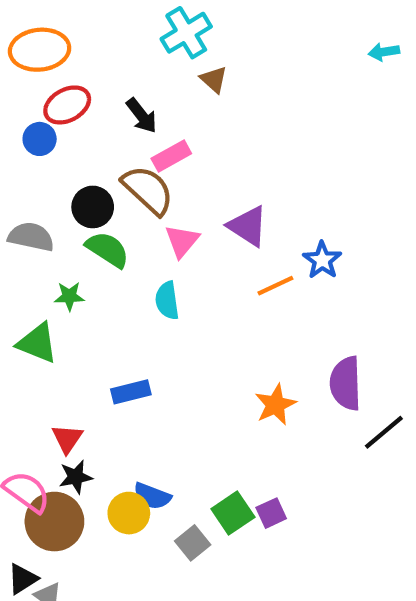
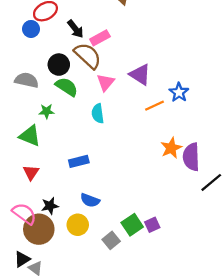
black arrow: (142, 116) -> (75, 29), moved
orange star: (275, 405) -> (171, 148), moved
red triangle: (67, 439) -> (31, 172), moved
blue semicircle: (152, 496) -> (90, 200), moved

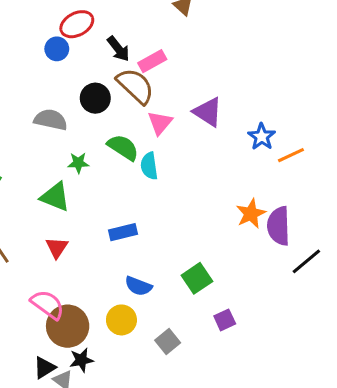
green semicircle: (67, 87) -> (123, 147), moved
orange line: (154, 106) -> (291, 155), moved
black star: (50, 206) -> (81, 360), moved
green square: (132, 225) -> (197, 278), moved

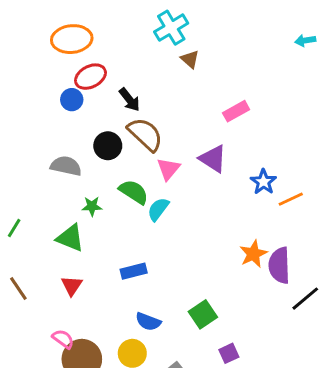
pink rectangle: (152, 61) -> (236, 111), moved
cyan semicircle: (149, 166) -> (158, 209), turned 45
pink semicircle: (48, 305) -> (63, 339), size x0.7

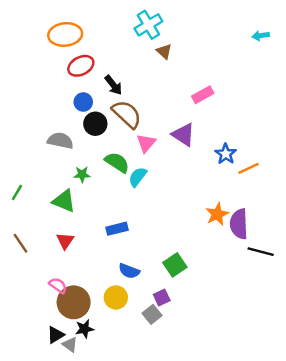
blue circle: (72, 100) -> (83, 102), moved
black line: (305, 299) -> (261, 252), turned 55
purple square: (229, 353) -> (162, 297), moved

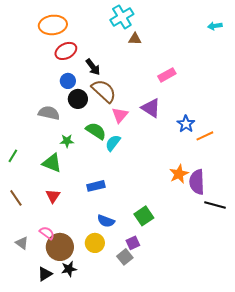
brown triangle: (164, 51) -> (135, 39), turned -40
gray triangle: (70, 345) -> (22, 243), moved

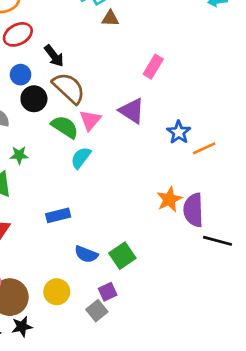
pink rectangle: (167, 75) -> (153, 67), turned -30
green semicircle: (96, 131) -> (65, 127), moved
blue semicircle: (106, 221) -> (86, 254), moved

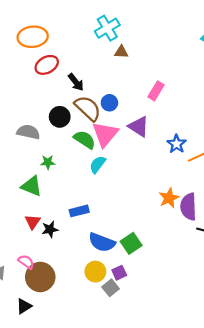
blue circle: (21, 75) -> (109, 103), moved
pink triangle: (90, 120) -> (105, 134), size x1.5
blue semicircle: (86, 254) -> (102, 242), size x1.4
yellow circle: (57, 292) -> (95, 272), moved
black star: (22, 327) -> (50, 229), moved

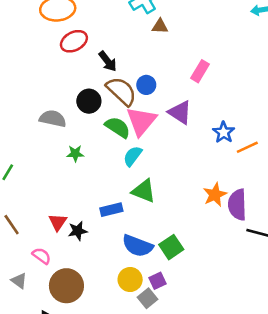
green triangle: (32, 186) -> (144, 191), moved
pink semicircle: (26, 262) -> (41, 256), moved

